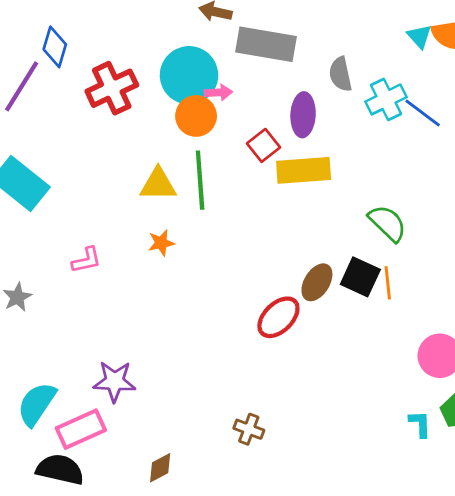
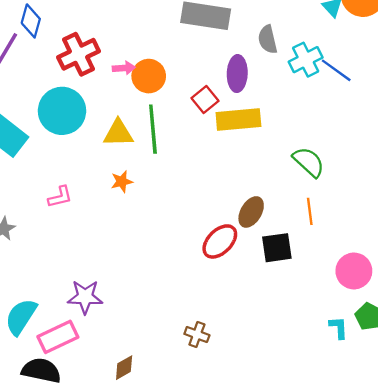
cyan circle: (189, 75) -> (62, 111), moved
pink arrow: (218, 92) -> (124, 68), moved
black square: (360, 277) -> (277, 248), moved, turned -32

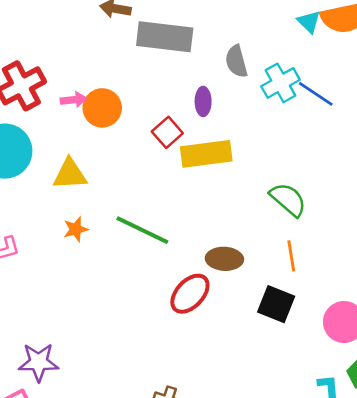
purple ellipse: (237, 74) -> (203, 101), size x0.7
green line: (153, 129) -> (142, 230), moved, turned -57
brown ellipse: (251, 212) -> (224, 259), turned 64
black square: (277, 248) -> (276, 304), moved, turned 32

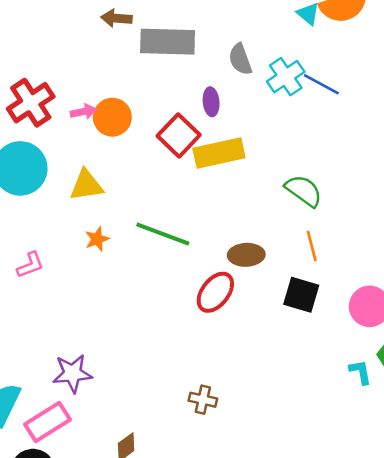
red square: (167, 132) -> (179, 135), size x1.4

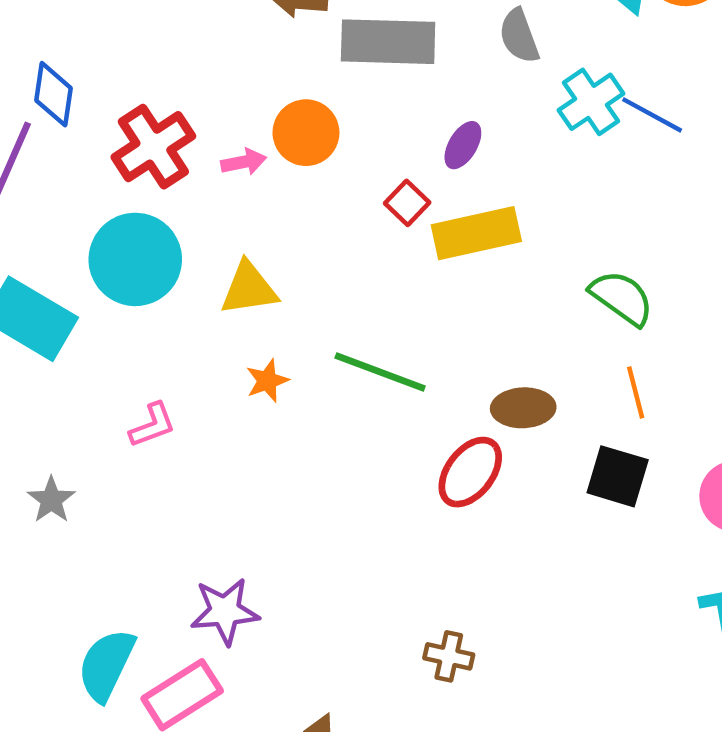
gray semicircle: (240, 59) -> (519, 36), moved
purple ellipse: (211, 102) -> (463, 145), turned 36
orange circle: (112, 117) -> (306, 133), moved
red square: (179, 135) -> (407, 203), size x0.6

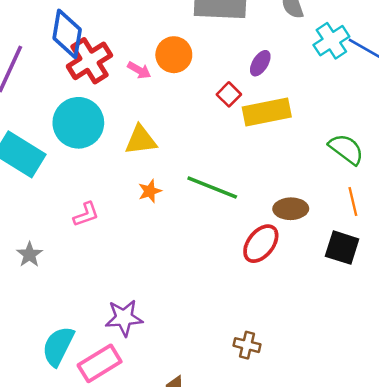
blue diamond: (53, 94) -> (67, 34), moved, size x1.4
pink arrow: (244, 162) -> (139, 70), turned 40

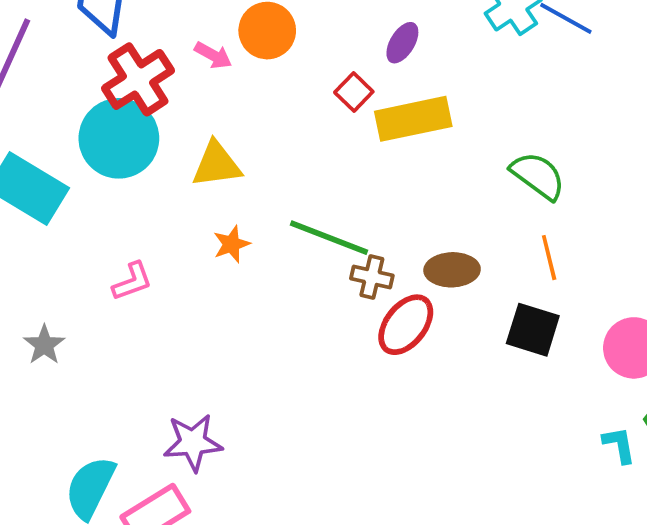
red cross: (89, 61) -> (138, 79), moved
brown cross: (247, 345) -> (372, 277), moved

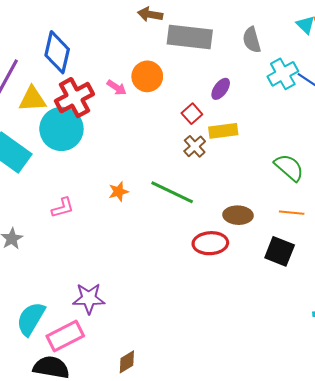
yellow rectangle: (413, 119) -> (223, 131), size x0.7
yellow triangle: (217, 164) -> (32, 99), moved
orange line: (549, 258) -> (292, 213), turned -75
brown cross: (372, 277) -> (195, 146), moved, turned 30
red ellipse: (406, 325) -> (210, 243), turned 44

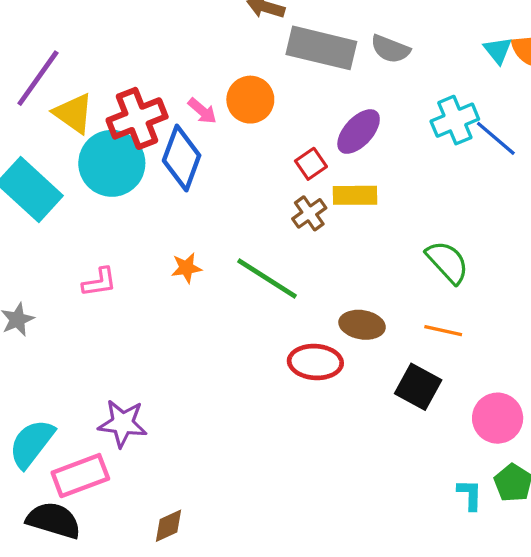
gray semicircle: (252, 40) -> (390, 49), moved, turned -60
blue diamond: (57, 52) -> (182, 158), moved
purple ellipse: (221, 89) -> (359, 132), size x1.4
yellow triangle: (32, 99) -> (73, 113), turned 32

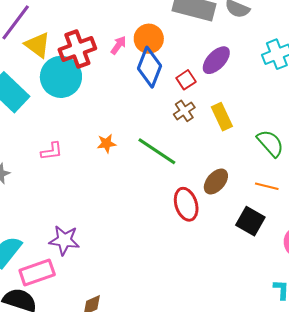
pink arrow: (202, 111) -> (118, 45), turned -96
blue diamond: (182, 158) -> (149, 67), moved
yellow rectangle: (355, 195) -> (222, 117), moved, turned 64
brown ellipse: (362, 325) -> (216, 181), turned -60
red ellipse: (315, 362) -> (186, 204), turned 68

